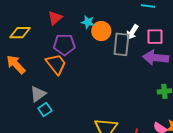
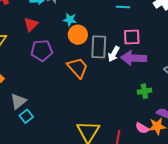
cyan star: (88, 22) -> (70, 20), moved
white arrow: (132, 32) -> (114, 54), moved
orange trapezoid: (56, 64) -> (78, 68), moved

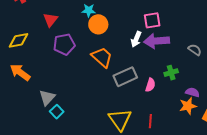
gray rectangle: (99, 47) -> (125, 77), moved, turned 70
pink semicircle: (142, 128) -> (150, 85), moved, turned -96

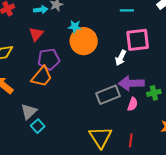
pink square: (152, 20) -> (138, 40), size x1.4
orange circle: (98, 24) -> (84, 41), size x1.4
purple arrow: (156, 41) -> (131, 83), moved
orange trapezoid: (102, 57) -> (42, 77), moved, turned 85

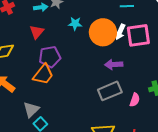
orange circle: (84, 41) -> (103, 32), moved
white arrow: (121, 58) -> (120, 32), moved
purple arrow: (131, 83) -> (114, 64), moved, size x0.7

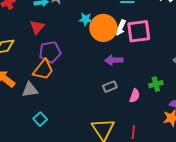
cyan star: (75, 24) -> (86, 19), moved
gray rectangle: (110, 91) -> (110, 87), size x0.6
gray triangle: (31, 110) -> (30, 90), moved, turned 36

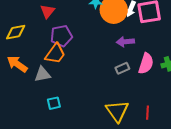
pink semicircle: (135, 96) -> (146, 63), moved, size x1.5
cyan square: (40, 119) -> (54, 103), turned 32

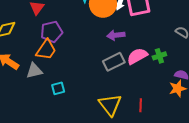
pink semicircle: (146, 63) -> (137, 56), turned -135
gray rectangle: (122, 68) -> (114, 62), size x1.5
cyan square: (54, 103) -> (58, 88), moved

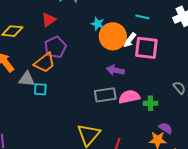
purple pentagon: (52, 32) -> (55, 47), turned -30
cyan square: (58, 88) -> (40, 89), moved

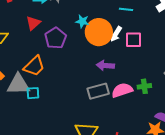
purple pentagon: (55, 47) -> (56, 38), moved
pink square: (146, 48) -> (134, 40), size x0.7
gray triangle: (27, 79) -> (18, 84), size x1.4
green cross: (150, 103) -> (144, 86), moved

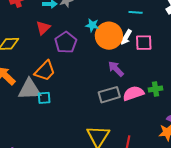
purple arrow: (105, 65) -> (116, 69), turned 42

